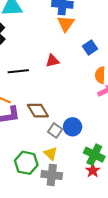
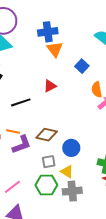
brown diamond: (38, 111) -> (47, 135), turned -35
blue circle: (73, 127) -> (71, 148), moved
gray square: (55, 130) -> (49, 162), moved, turned -32

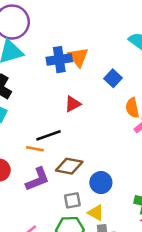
blue cross: (48, 32) -> (59, 60), moved
black line: (21, 102) -> (49, 135), moved
orange line: (13, 131) -> (35, 149), moved

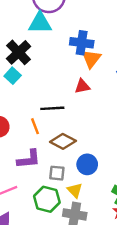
orange triangle: (78, 57) -> (91, 59), moved
orange line: (35, 149) -> (35, 126), moved, turned 42
purple L-shape: (38, 179) -> (29, 159), moved

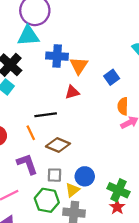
blue cross: (82, 43) -> (57, 56), moved
purple L-shape: (29, 159) -> (27, 164), turned -100
blue circle: (87, 164) -> (85, 176), moved
yellow triangle: (75, 190) -> (72, 190), turned 40

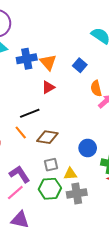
purple L-shape: (27, 164) -> (19, 174), moved
blue circle: (85, 176) -> (88, 148), moved
yellow triangle: (72, 190) -> (70, 174), turned 48

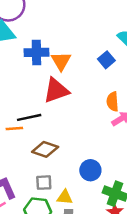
blue square: (80, 65) -> (106, 60), moved
red triangle: (48, 87) -> (56, 90), size x1.6
orange line: (21, 132) -> (14, 129), moved, turned -64

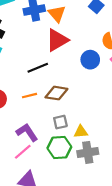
orange line: (14, 129) -> (29, 96), moved
blue circle: (90, 170) -> (90, 60), moved

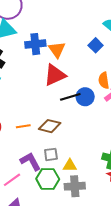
black line: (38, 68) -> (70, 97), moved
purple L-shape: (27, 132) -> (30, 161), moved

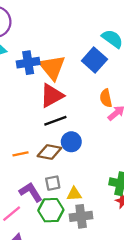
blue square: (96, 45) -> (94, 60), size x1.5
orange triangle: (57, 50) -> (52, 67), size x1.4
black line: (70, 97) -> (55, 121), moved
blue circle: (85, 97) -> (71, 142), moved

